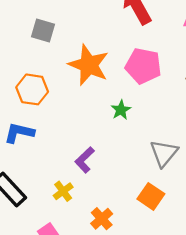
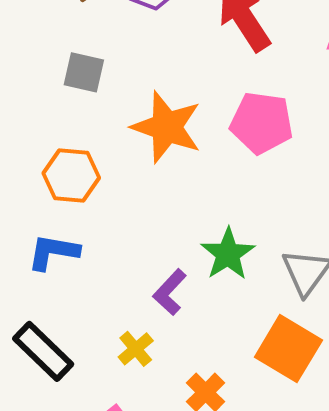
green star: (121, 110) -> (228, 254), moved, size x1.5
orange square: (151, 196) -> (288, 349), size x1.4

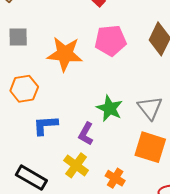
blue L-shape: (53, 252) -> (45, 125), moved
yellow cross: (136, 349) -> (76, 165), size x1.4

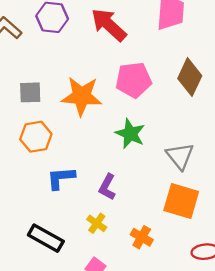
gray square: (18, 37) -> (30, 92), moved
green star: (110, 108) -> (130, 134), moved
yellow cross: (76, 165) -> (97, 223), size x0.7

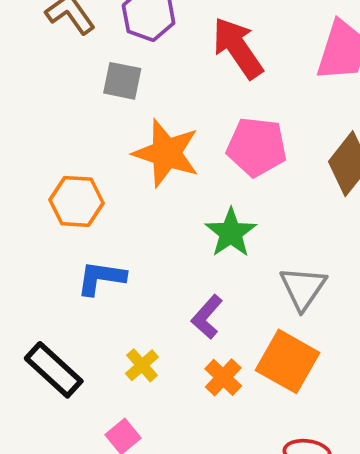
gray square: (30, 92) -> (122, 81), moved
purple L-shape: (107, 187) -> (207, 317), moved
orange cross: (142, 237) -> (223, 377), moved

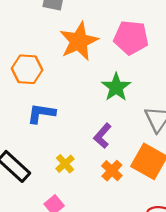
orange star: (166, 153) -> (79, 41), turned 30

